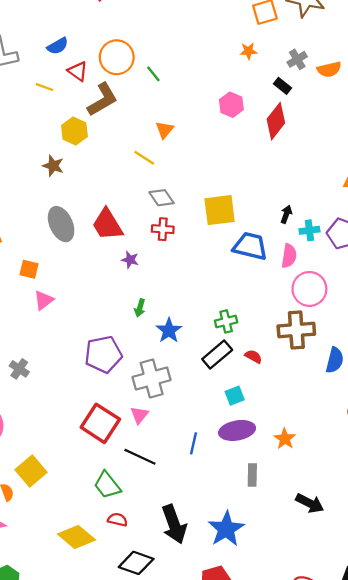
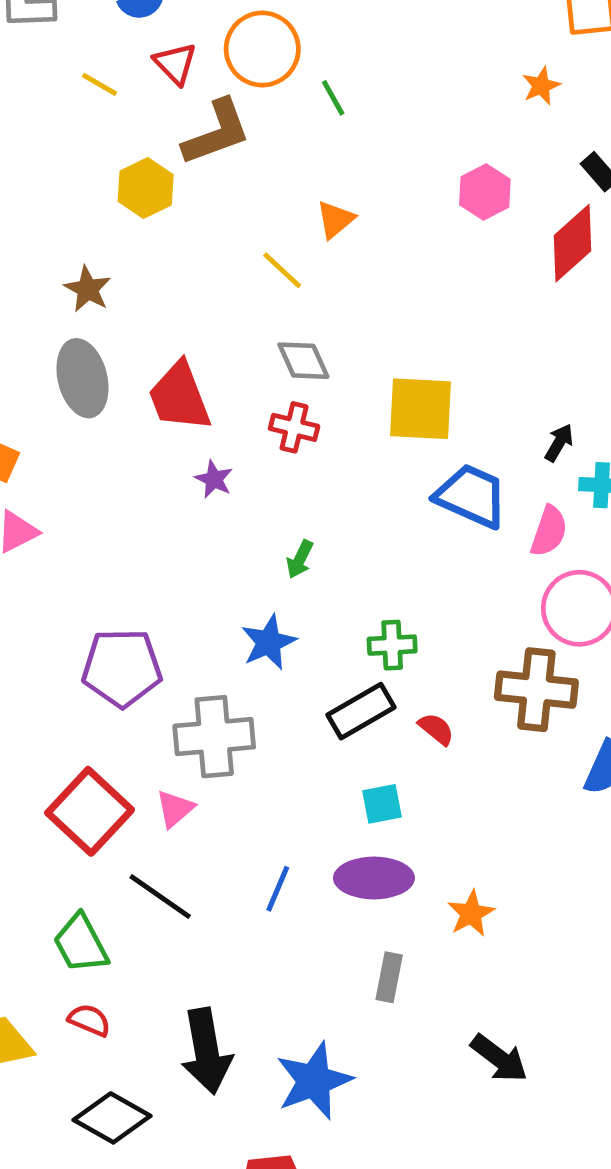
orange star: (248, 51) -> (541, 86), turned -30
brown star: (53, 166) -> (88, 289), moved
green arrow: (140, 308) -> (300, 559), moved

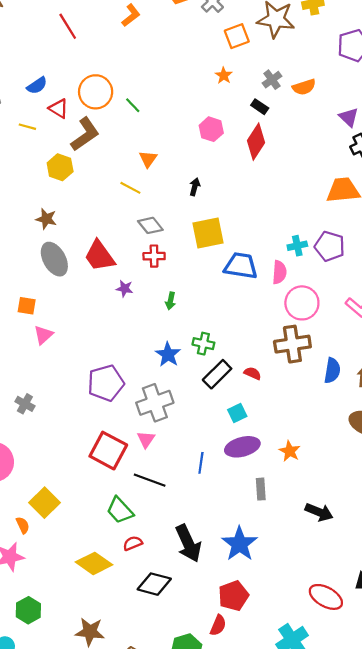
black arrow: (559, 443) -> (195, 187), moved
green arrow: (300, 559) -> (170, 301), moved
green cross: (392, 645) -> (203, 344), moved, turned 30
red semicircle: (89, 1020) -> (133, 543), turned -30

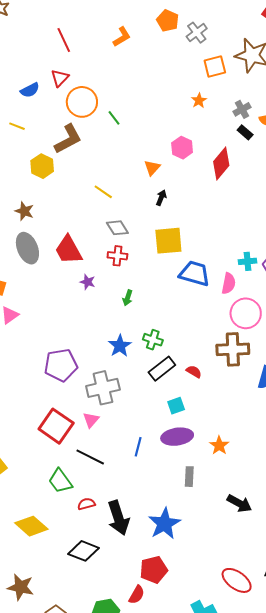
black rectangle: (260, 107) -> (245, 132), moved
red triangle: (59, 108) -> (60, 78), moved, turned 36
orange triangle: (148, 159) -> (152, 168), moved
red semicircle: (133, 543) -> (86, 504), moved

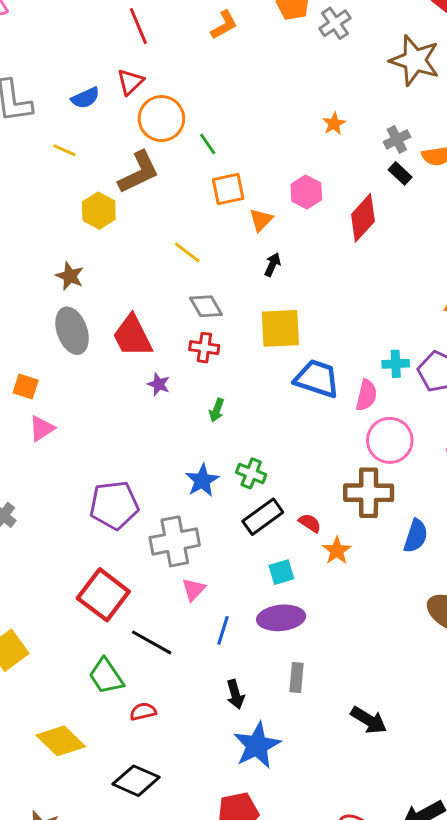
orange square: (215, 66) -> (228, 189), moved
pink triangle: (91, 420) -> (194, 589), moved
orange star: (219, 445) -> (337, 551), moved
black arrow: (118, 518) -> (235, 694), moved, size x0.6

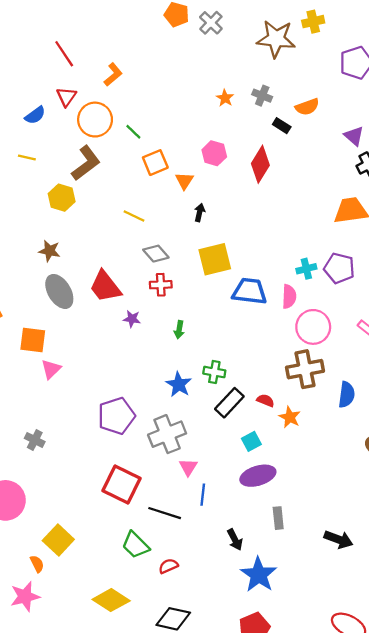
orange L-shape: (224, 25) -> (113, 75), moved
gray cross: (397, 139) -> (262, 96), moved, turned -30
orange square: (26, 387) -> (33, 340), size x1.4
blue line: (223, 630) -> (203, 495), moved

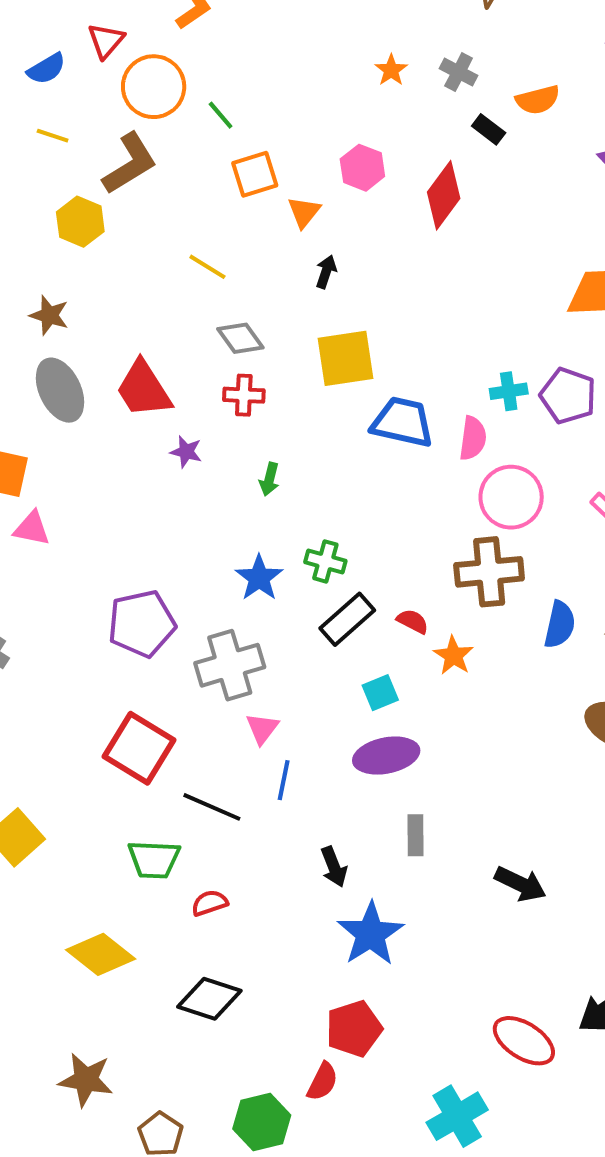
yellow line: (27, 158) -> (53, 136), moved
pink triangle: (51, 369) -> (32, 528), turned 50
green trapezoid: (135, 545) -> (154, 859), turned -48

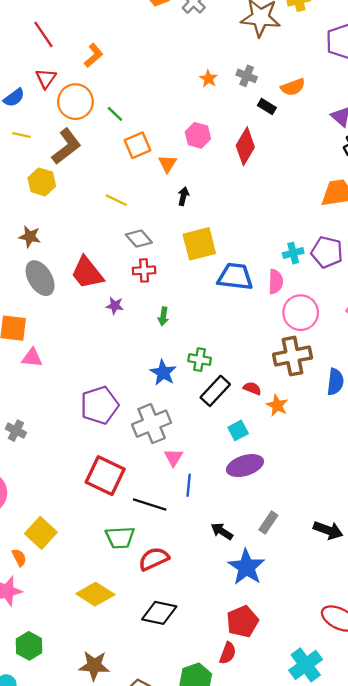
gray rectangle: (416, 835) -> (268, 523), moved, turned 40
black arrow: (334, 867) -> (222, 531), turned 150
red semicircle: (210, 903) -> (154, 559), size x1.5

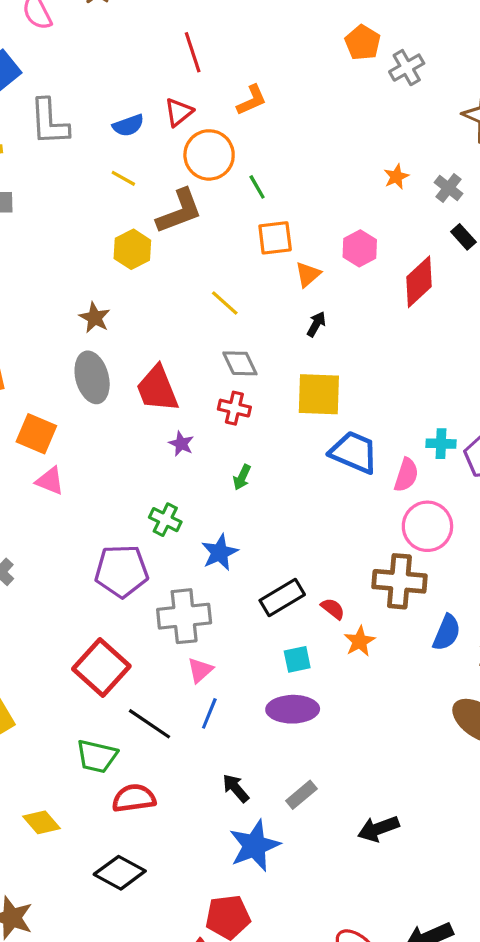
green cross: (200, 360) -> (165, 520), moved
black arrow: (328, 530) -> (378, 829), turned 124
yellow diamond: (95, 594) -> (42, 822), size x0.7

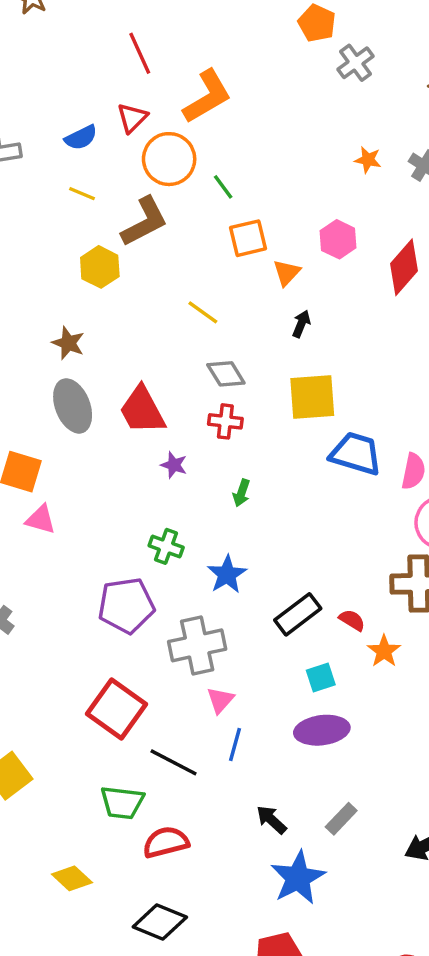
gray cross: (407, 68) -> (355, 63), moved
orange L-shape: (252, 100) -> (207, 97), size x1.6
orange star: (396, 177) -> (368, 160), turned -30

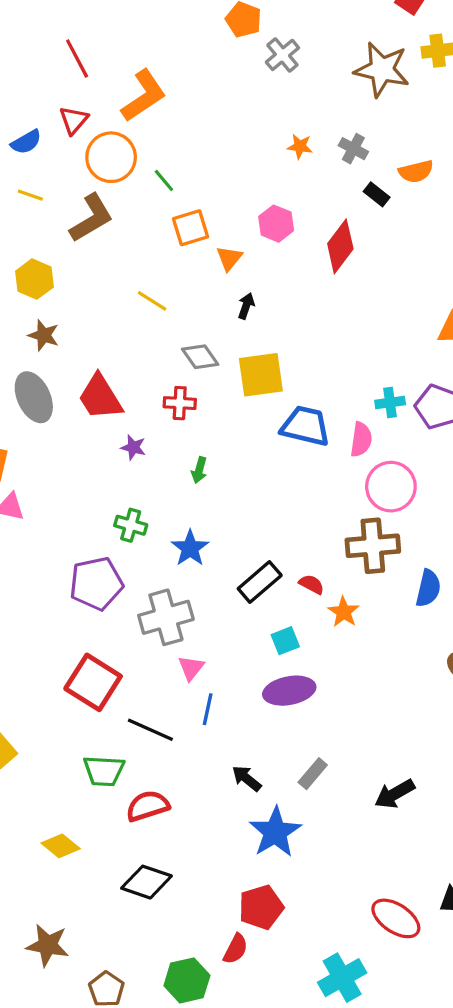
yellow hexagon: (100, 267) -> (34, 279), moved
brown star: (68, 343) -> (44, 335), moved
gray diamond: (226, 374) -> (200, 357), moved

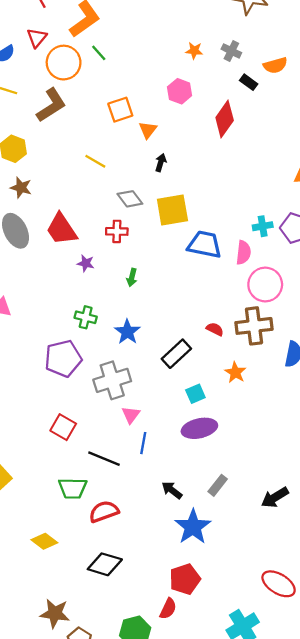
green line: (164, 181) -> (99, 53), moved
pink hexagon: (276, 224) -> (180, 91), moved
red semicircle: (312, 584) -> (215, 329), moved
red square: (93, 682) -> (63, 427), size x0.7
brown star: (48, 945) -> (55, 613), moved

